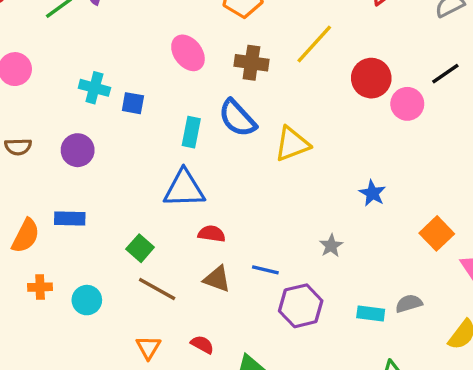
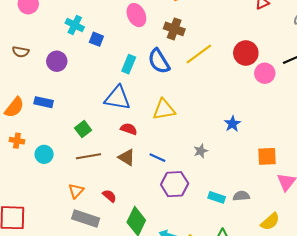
yellow line: (314, 44) -> (199, 54), moved
yellow triangle: (292, 144) -> (164, 110), moved
orange square: (437, 233) -> (267, 156), turned 30
brown line: (157, 289) -> (88, 156), turned -50

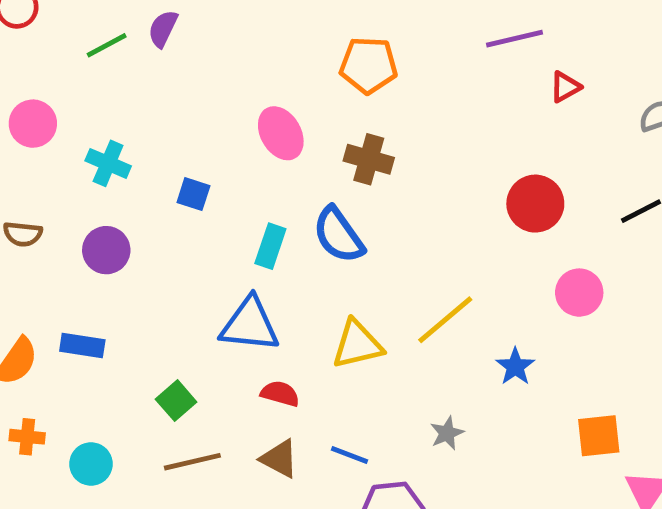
cyan cross: (75, 25) -> (108, 163), moved
yellow line: (199, 54) -> (445, 320), moved
pink circle: (265, 73) -> (579, 293), moved

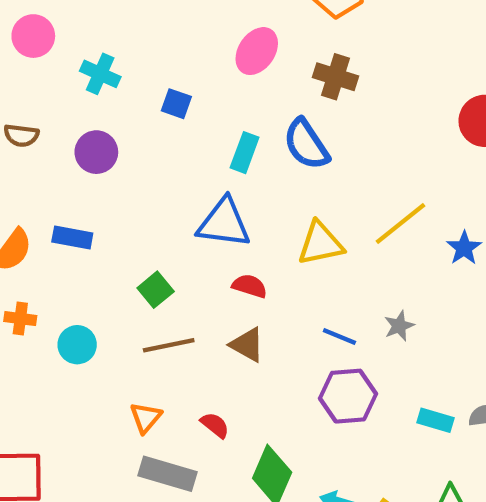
pink ellipse: (281, 133) -> (257, 51), turned 63
blue star: (515, 367) -> (464, 248), moved
blue line: (349, 455) -> (339, 337), moved

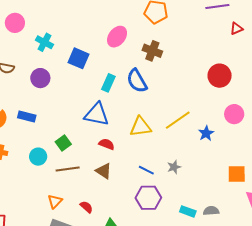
blue square: (176, 104) -> (79, 58), size x1.5
cyan circle: (77, 345) -> (38, 157), moved

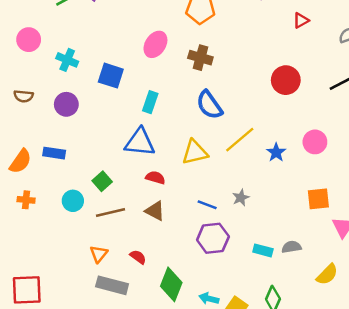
blue semicircle: (137, 81) -> (209, 105), moved
pink circle: (234, 114) -> (315, 142), moved

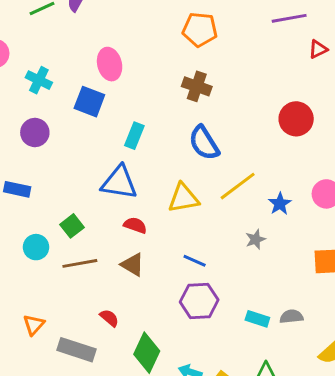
pink ellipse: (155, 44) -> (110, 64), moved, turned -50
gray star: (241, 198) -> (256, 239), moved
orange triangle: (99, 254) -> (34, 325), moved

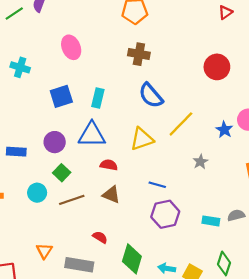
blue square: (89, 102) -> (61, 96), moved, turned -30
purple circle: (35, 132) -> (55, 142), moved
blue star: (280, 204) -> (224, 130), moved

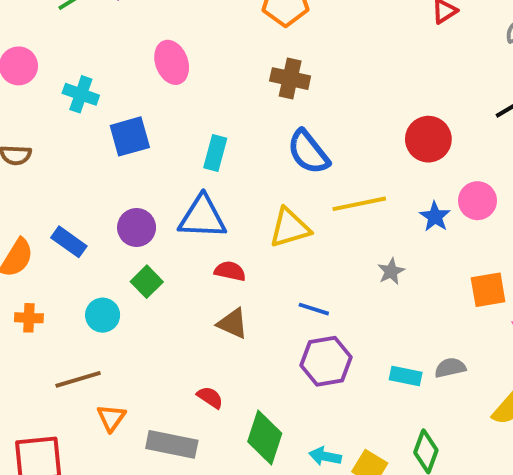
red circle: (217, 67) -> (428, 139), moved
blue square: (61, 96) -> (130, 136), moved
yellow line: (181, 124) -> (359, 204), turned 32
blue rectangle: (16, 152) -> (69, 242), turned 30
brown line: (72, 200) -> (78, 379), moved

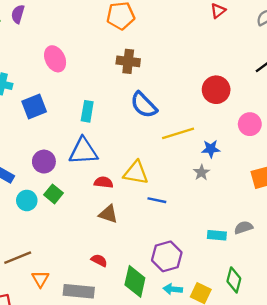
blue star: (435, 217) -> (211, 149), moved, turned -30
yellow triangle: (290, 228) -> (136, 173), moved, turned 32
cyan circle: (103, 315) -> (27, 200), moved
purple hexagon: (326, 361) -> (167, 256), moved

